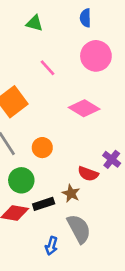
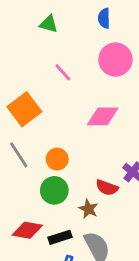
pink diamond: (84, 108) -> (103, 116), turned -32
green circle: (21, 180) -> (54, 190), moved
black rectangle: (44, 204) -> (60, 237), moved

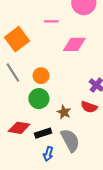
pink line: (63, 72) -> (51, 21), moved, turned -48
red semicircle: (107, 188) -> (89, 107), moved

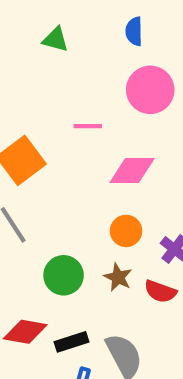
orange circle: (41, 76) -> (126, 231), moved
brown star: (64, 112) -> (118, 277), moved

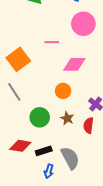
orange circle: (126, 231) -> (63, 91), moved
red semicircle: (160, 291) -> (88, 125), turned 77

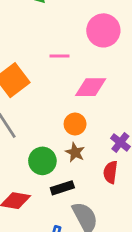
brown star: (67, 118) -> (75, 152), moved
black rectangle: (44, 151) -> (62, 188), moved

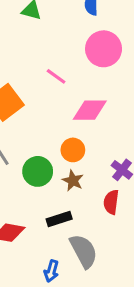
pink line: (59, 56) -> (56, 76), turned 36
green circle: (42, 161) -> (38, 171), moved

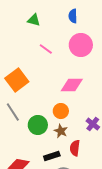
pink line: (56, 76) -> (46, 49), moved
red semicircle: (111, 202) -> (75, 148), moved

